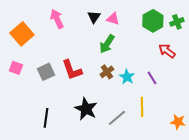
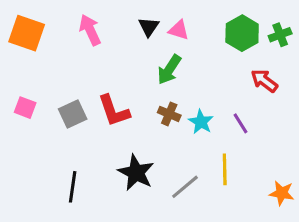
orange square: (22, 34) -> (27, 33), moved, turned -30
brown cross: (107, 72) -> (169, 114), turned -32

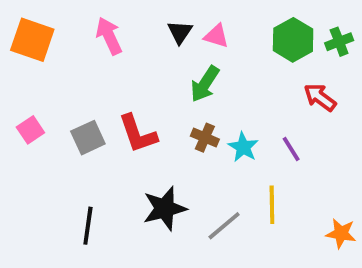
pink square: (25, 108) -> (30, 130), turned 35
black star: (136, 173) -> (165, 208), turned 30

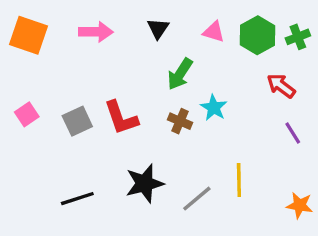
pink arrow: (109, 36) -> (96, 32), turned 116
pink triangle: (216, 36) -> (214, 32), moved
cyan star: (243, 147) -> (214, 108), moved
purple line: (291, 149) -> (293, 133), moved
black line: (88, 226) -> (77, 199), turned 64

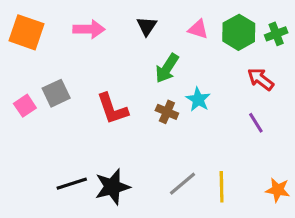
gray square: (77, 121) -> (56, 93), moved
purple line: (293, 133) -> (256, 123), moved
yellow line: (239, 180) -> (222, 187), moved
black star: (145, 183) -> (112, 187), moved

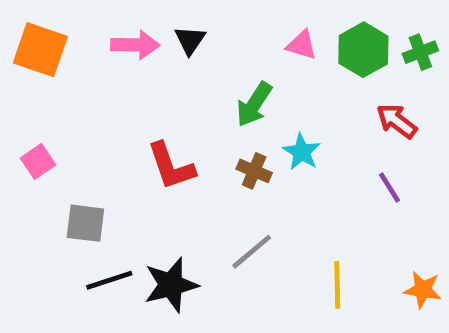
black triangle: (147, 26) -> (190, 40), moved
gray square: (56, 93) -> (85, 223), moved, turned 32
gray line: (183, 184) -> (252, 252), moved

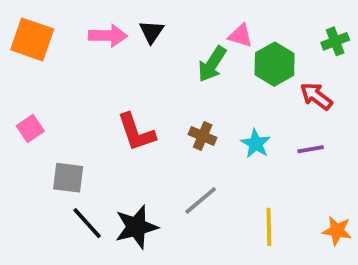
green hexagon: (363, 50) -> (275, 64), moved
green arrow: (254, 104) -> (212, 64), moved
cyan star: (302, 152) -> (256, 144), moved
purple line: (390, 188) -> (311, 149), turned -68
black line: (109, 280) -> (87, 223), turned 66

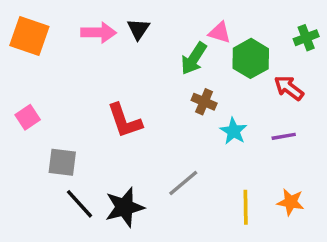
brown cross: (203, 136) -> (204, 102), moved
orange star: (337, 231) -> (291, 202), moved

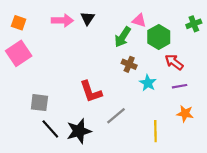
orange square: (29, 36) -> (19, 23), size x0.6
red arrow: (289, 88) -> (174, 62), moved
pink square: (28, 117) -> (19, 53), moved, size x1.6
red L-shape: (125, 121) -> (91, 92), moved
orange star: (291, 202) -> (185, 114), moved

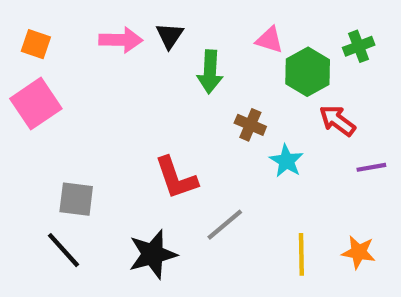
green cross: (194, 24) -> (359, 46), moved
green arrow: (123, 37) -> (210, 72), moved, turned -30
purple line: (180, 86) -> (371, 167), moved
orange star: (185, 114) -> (359, 252), moved
black line: (50, 129) -> (63, 250), moved

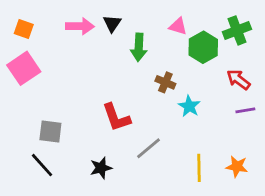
green cross: (359, 46) -> (237, 30), size x1.4
red arrow: (337, 121) -> (238, 80), moved
black star: (153, 254) -> (101, 168), size x0.7

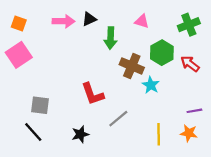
black triangle: (112, 23) -> (89, 19), turned 32
green hexagon: (203, 47) -> (162, 53), moved
brown cross: (165, 82) -> (132, 66), size x1.5
purple line: (245, 110) -> (194, 111), moved

